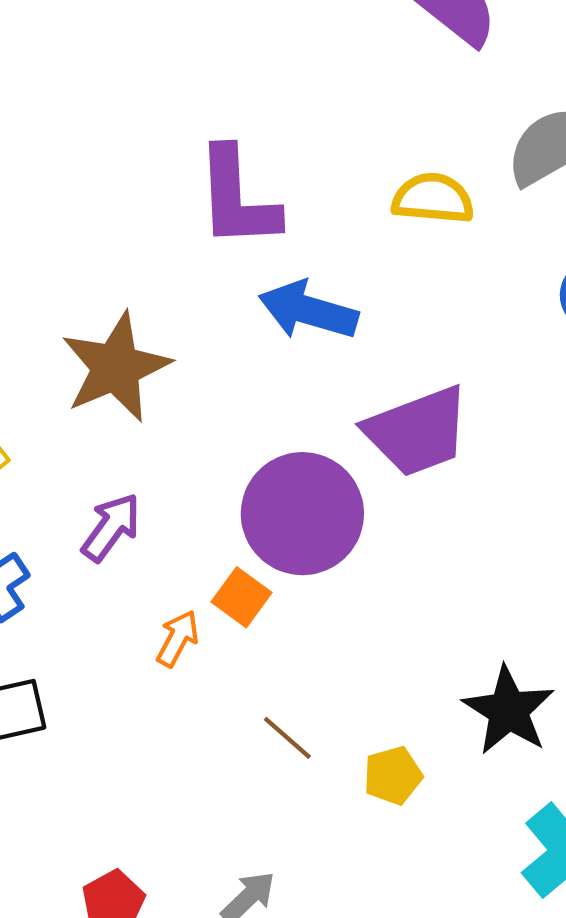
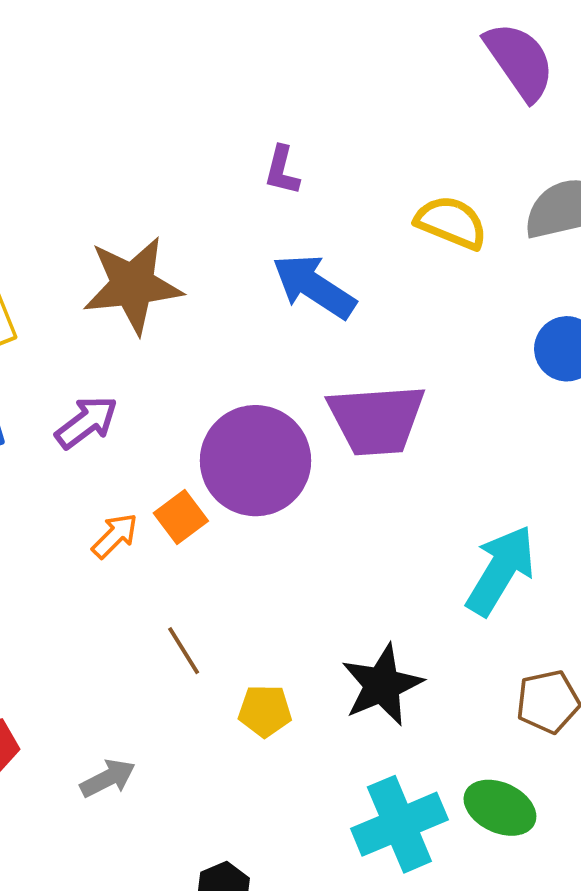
purple L-shape: (237, 198) -> (282, 170), size x0.5

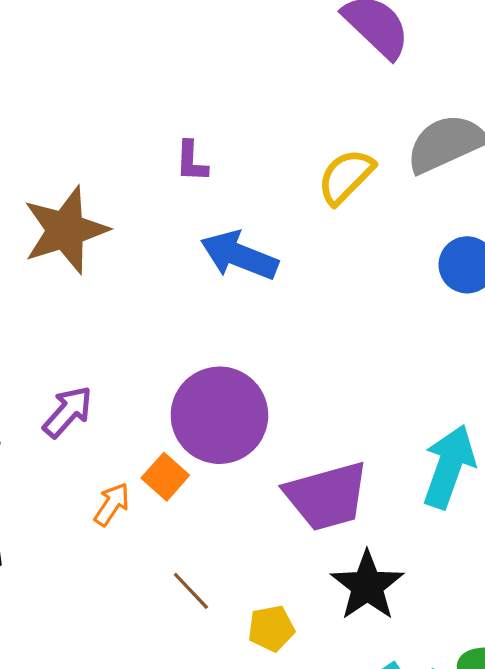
yellow semicircle: (451, 222) -> (346, 177), turned -56
brown star: (133, 285) -> (65, 230), moved
purple trapezoid: (376, 420) -> (327, 496), moved

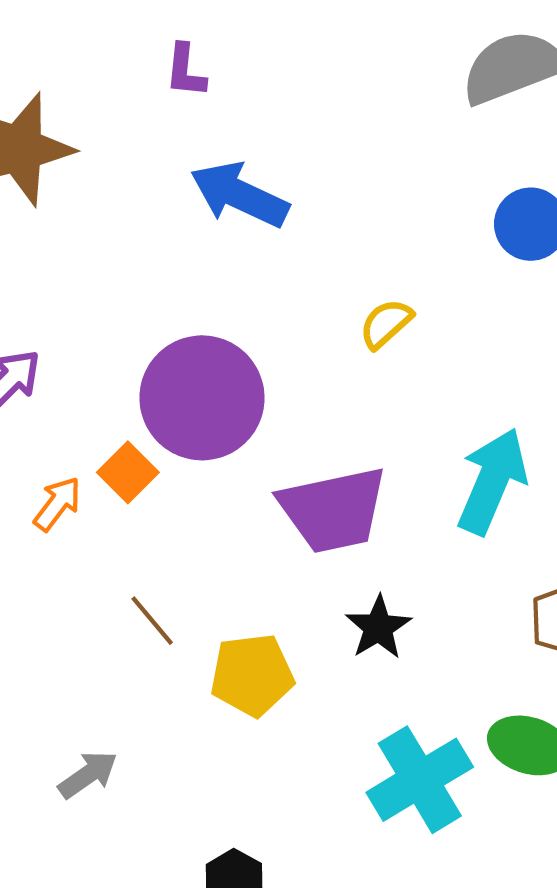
yellow semicircle: (346, 177) -> (386, 324), moved, size x0.7
black star: (367, 586) -> (378, 627), size x0.7
yellow pentagon: (271, 628) -> (252, 675), size x1.4

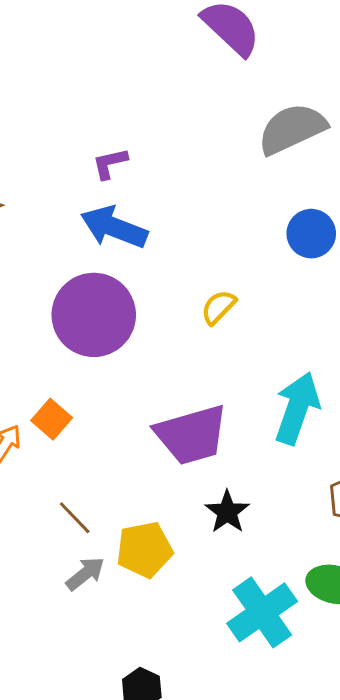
purple L-shape: (186, 71) -> (110, 163), moved, turned 75
purple circle: (202, 398) -> (94, 315), moved
gray arrow: (88, 775) -> (85, 574), moved

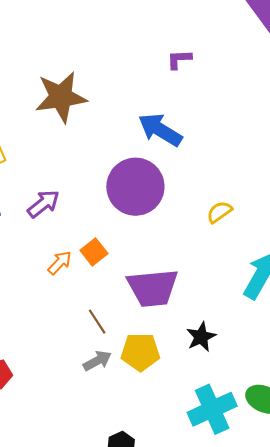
purple L-shape: (110, 163) -> (179, 59), moved
yellow semicircle: (218, 307) -> (219, 212), moved
purple trapezoid: (191, 435) -> (153, 288), moved

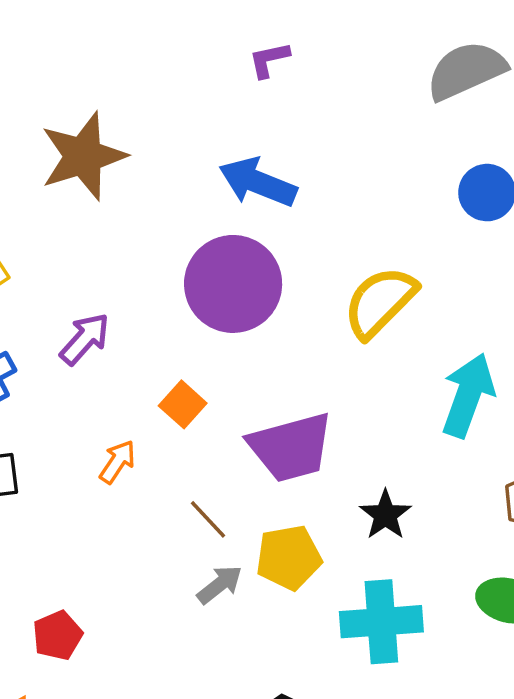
yellow semicircle: (219, 212) -> (380, 302), size x1.8
orange arrow: (60, 263) -> (117, 462), moved
cyan cross: (212, 409) -> (381, 622), moved, turned 30

